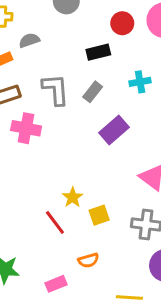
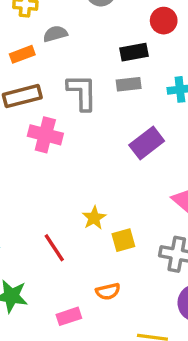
gray rectangle: (93, 92) -> (129, 84), moved, turned 42
red line: (55, 222) -> (54, 248), moved

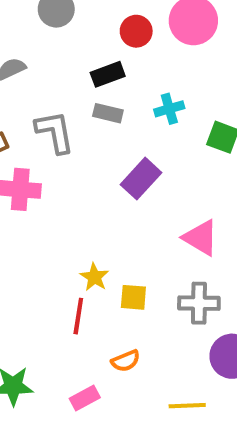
gray rectangle: (129, 84) -> (108, 113), turned 30
yellow square: (123, 240) -> (133, 297), turned 30
red line: (54, 248) -> (78, 316), moved, turned 52

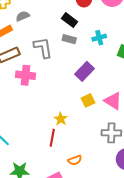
black rectangle: (108, 74) -> (70, 20), turned 56
yellow square: (133, 297) -> (88, 100), moved, turned -32

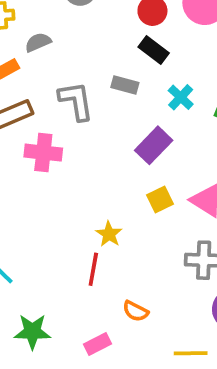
black rectangle: (70, 20) -> (154, 50), moved
cyan cross: (99, 38) -> (181, 97), moved, turned -32
orange semicircle: (75, 160) -> (135, 311), turned 48

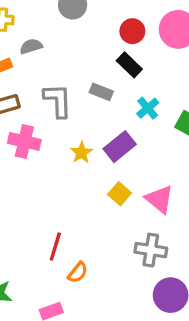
yellow square: (160, 200) -> (120, 194), turned -30
yellow star: (109, 234) -> (81, 153), moved
orange semicircle: (135, 311) -> (78, 272), moved, turned -85

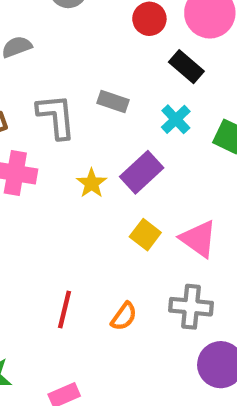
black rectangle: (129, 65) -> (186, 67), moved
orange semicircle: (78, 272) -> (124, 316), moved

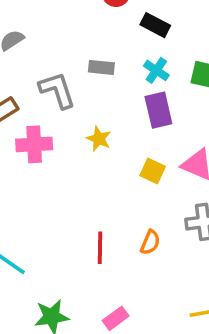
purple rectangle: (142, 172) -> (158, 110), moved, turned -48

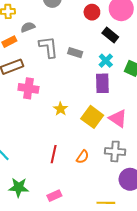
gray L-shape: (57, 90) -> (48, 47), moved
yellow star: (99, 139) -> (60, 109), moved
yellow square: (153, 171) -> (92, 117), size x1.5

